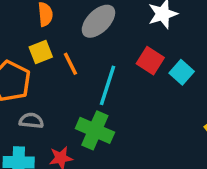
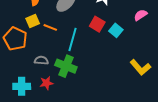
orange line: (70, 64) -> (50, 27), turned -40
gray semicircle: (31, 121) -> (41, 60), moved

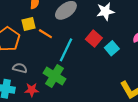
gray semicircle: (41, 60) -> (20, 68), moved

